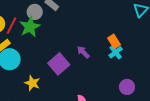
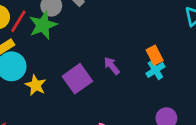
yellow star: (32, 83) -> (36, 85), moved

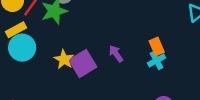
yellow star: (36, 85) -> (64, 59), moved

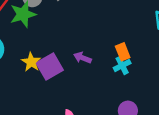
purple arrow: (116, 54) -> (82, 58), turned -35

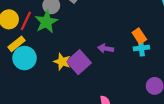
cyan cross: (122, 66) -> (141, 48), turned 32

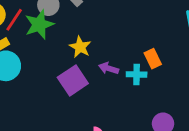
cyan cross: (141, 48) -> (137, 74), moved
yellow star: (62, 62) -> (80, 47), moved

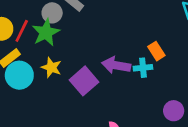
yellow star: (80, 47) -> (51, 67), moved
purple arrow: (109, 68) -> (116, 65), size x1.5

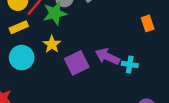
orange rectangle: (156, 51) -> (148, 23), moved
cyan circle: (19, 75) -> (22, 58), moved

